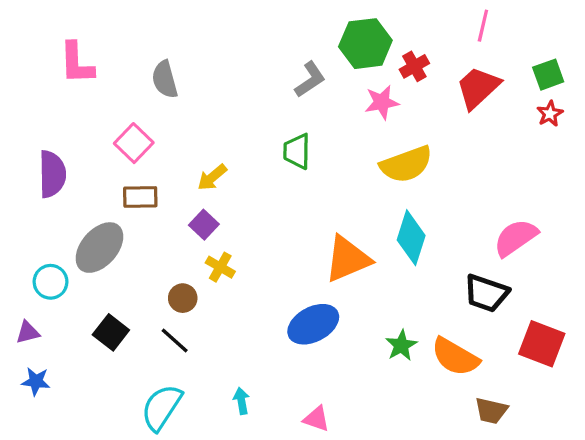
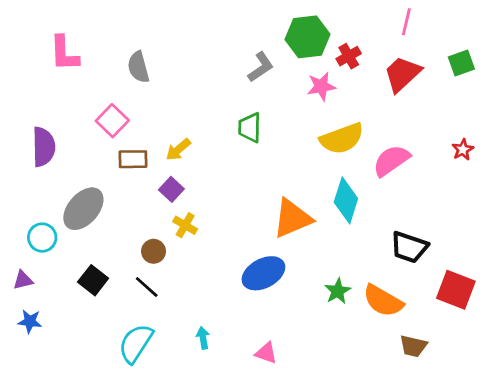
red star: (550, 114) -> (463, 150), moved
brown rectangle: (140, 197) -> (133, 159), moved
pink semicircle: (516, 238) -> (391, 161), moved

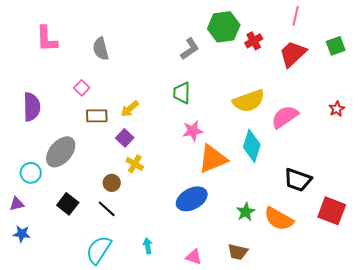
pink star: (321, 86) -> (193, 131), moved
pink square: (112, 121) -> (82, 88), size x0.7
brown trapezoid: (413, 346) -> (238, 252), moved

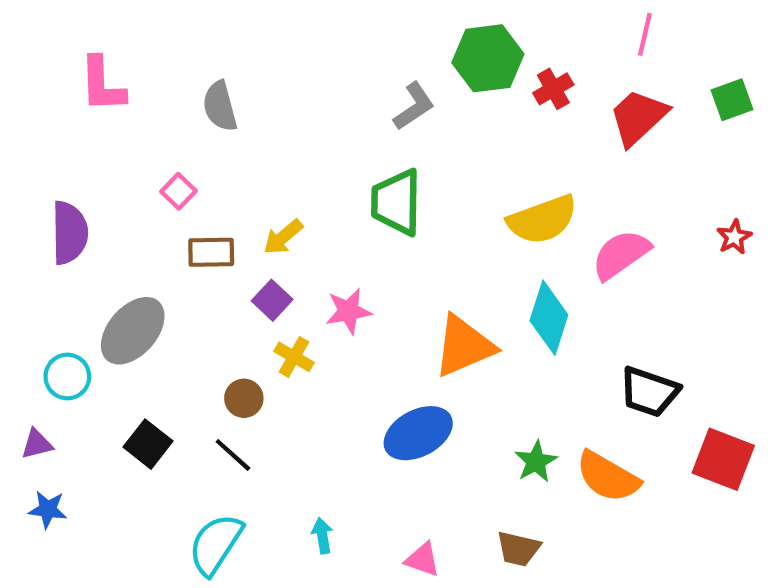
green trapezoid: (182, 93) -> (396, 202), size x1.4
pink star: (193, 131) -> (348, 311), moved

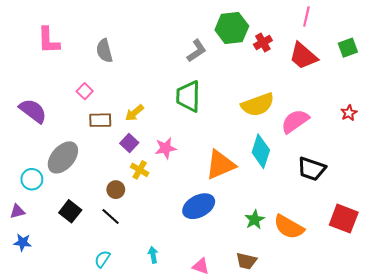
red trapezoid: (638, 117) -> (303, 56), turned -96
purple semicircle: (70, 233) -> (33, 111), turned -52
black trapezoid: (649, 392) -> (312, 169), moved
cyan semicircle: (216, 544) -> (102, 259), size x0.6

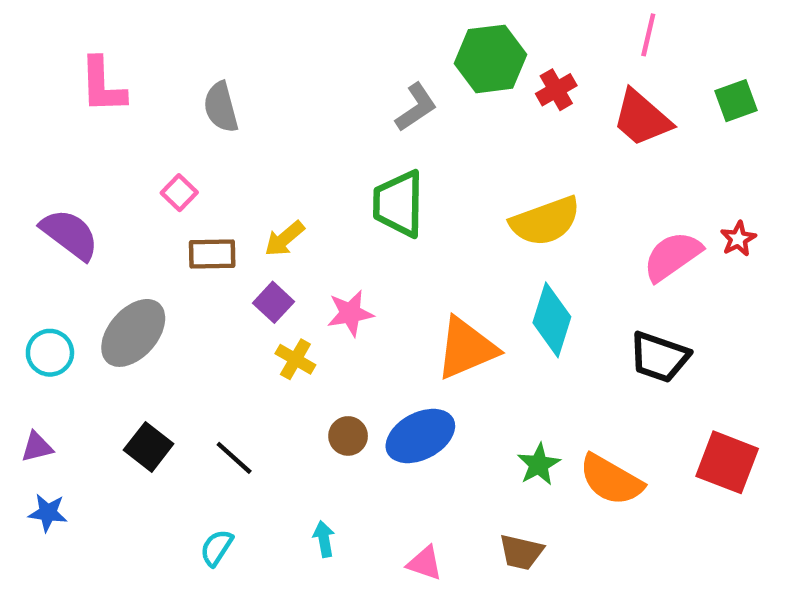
pink semicircle: (295, 121) -> (672, 256), moved
cyan circle: (32, 179) -> (50, 353), moved
brown circle: (116, 190) -> (348, 436), moved

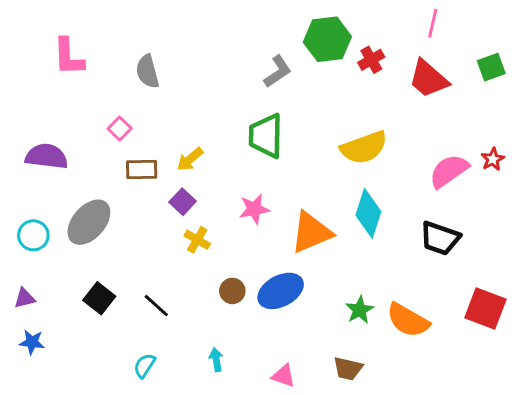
purple semicircle: (70, 234) -> (47, 156), turned -30
pink star: (350, 313) -> (254, 209), moved

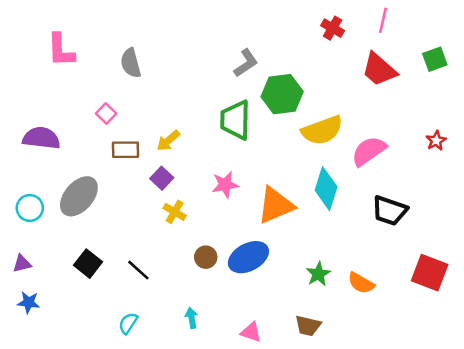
green hexagon: (327, 39) -> (282, 94), moved
red cross: (371, 60) -> (333, 28), moved, turned -30
pink semicircle: (449, 171) -> (369, 151), moved
orange semicircle: (408, 320) -> (361, 283), size x0.7

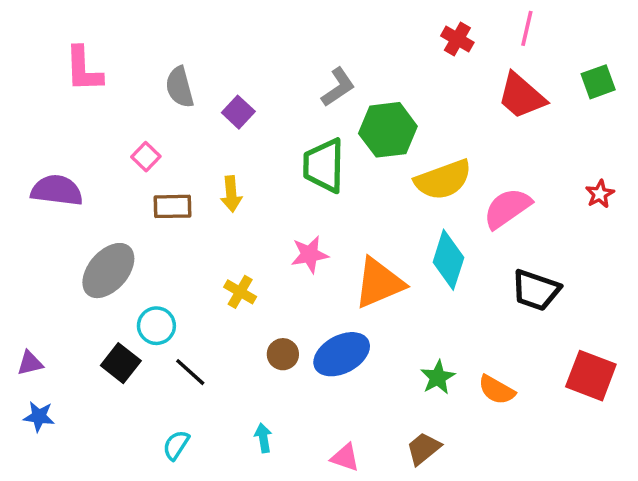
yellow arrow: (168, 141) -> (231, 194), turned -55
purple square: (162, 178) -> (238, 112), moved
cyan circle: (30, 208) -> (156, 326), moved
brown trapezoid: (308, 326) -> (424, 449), turned 128

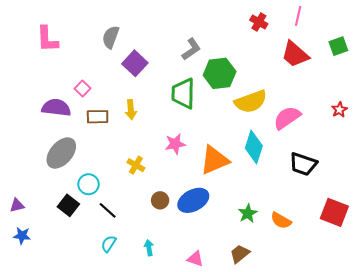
gray semicircle: (180, 87) -> (111, 37), moved, turned 35
purple square: (238, 112) -> (135, 63), size x1.4
purple semicircle: (57, 190) -> (56, 108), moved
cyan semicircle: (176, 445) -> (109, 244), moved

